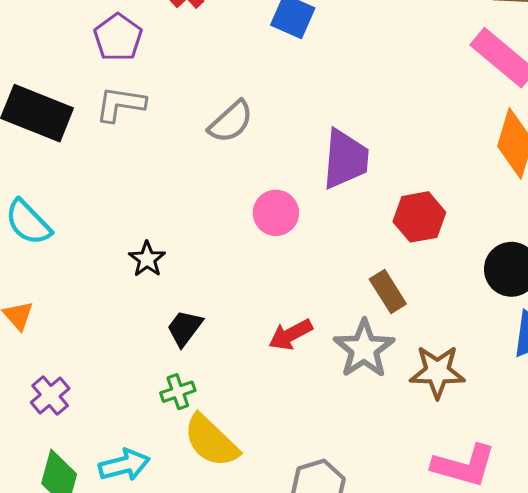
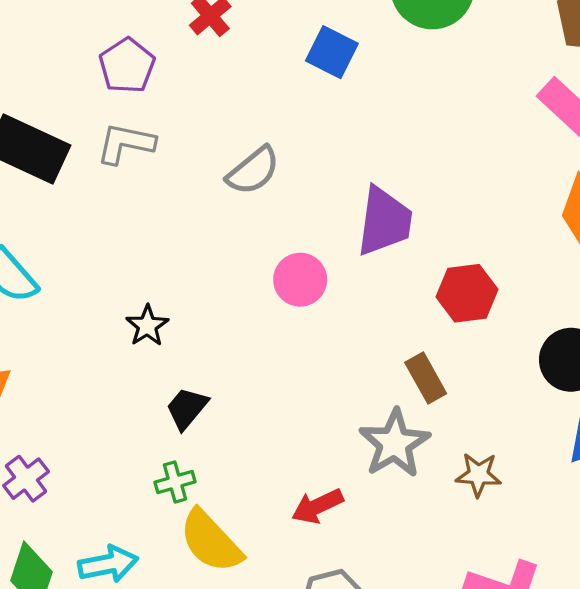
red arrow: (291, 335) -> (317, 506), moved
brown star: (437, 372) -> (478, 475), size x0.7

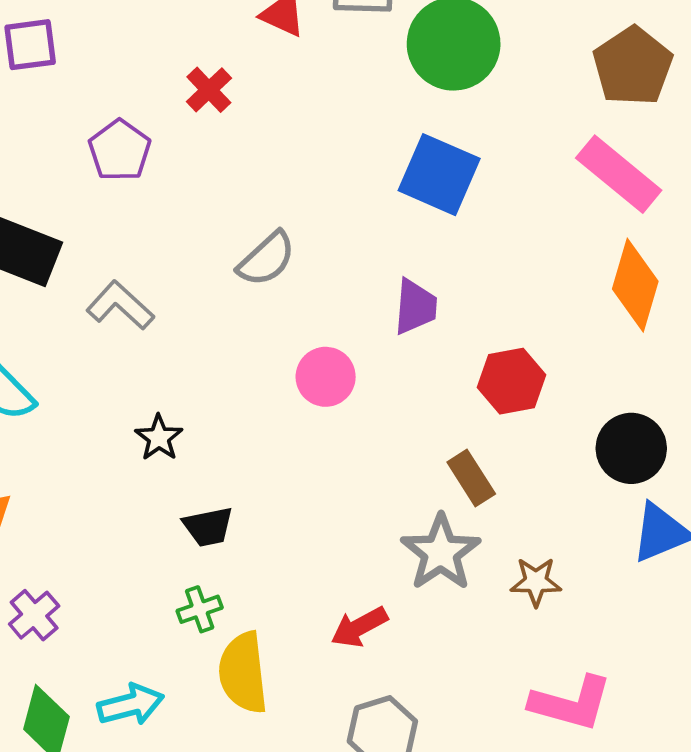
blue square: (332, 52) -> (439, 175), moved, size x1.4
gray L-shape: (126, 144) -> (120, 305), moved, turned 34
purple trapezoid: (384, 221) -> (415, 307), size x0.7
black trapezoid: (187, 408) -> (208, 527), turned -138
yellow semicircle: (211, 541) -> (243, 673), turned 40

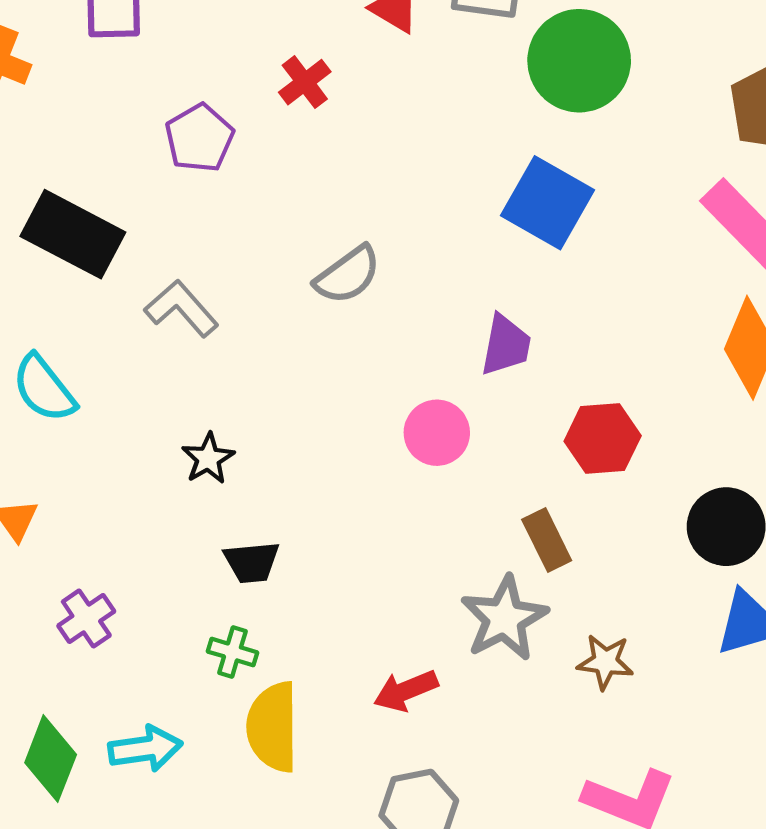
pink circle: (326, 377) -> (437, 433), moved
green cross: (200, 609) -> (232, 652), turned 30
purple cross: (34, 615) -> (86, 619), moved

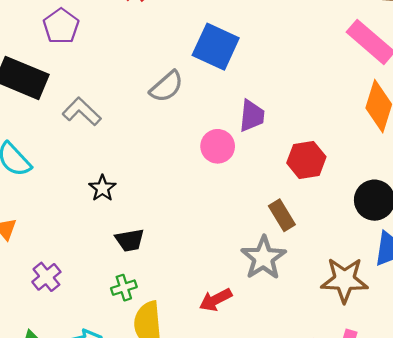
purple pentagon: (199, 138) -> (61, 26), moved
blue square: (548, 203) -> (216, 47), moved
pink circle: (437, 433) -> (218, 146), moved
green cross: (232, 652) -> (124, 288), turned -30
brown star: (605, 662) -> (345, 280), moved, size x1.6

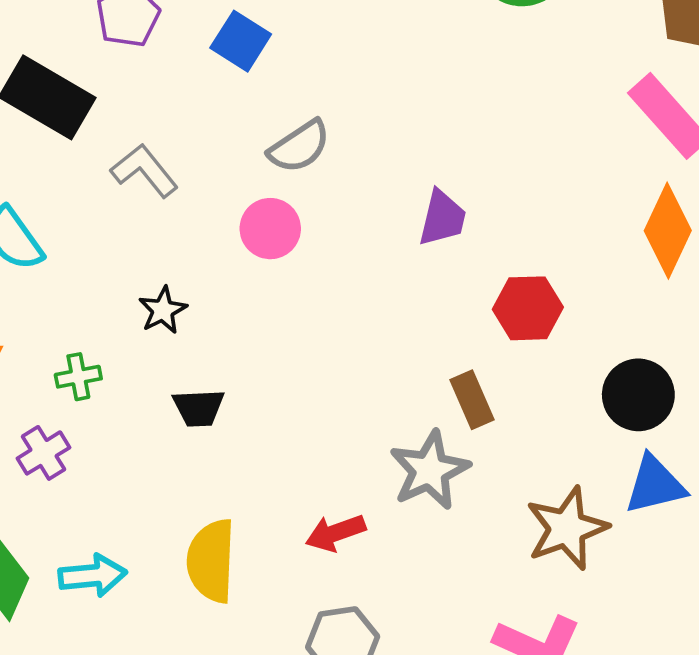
blue square: (216, 47) -> (241, 41), moved, size x0.7
pink circle: (218, 146) -> (270, 229), moved
brown star: (345, 280) -> (567, 528), turned -30
green cross: (124, 288) -> (78, 377), moved

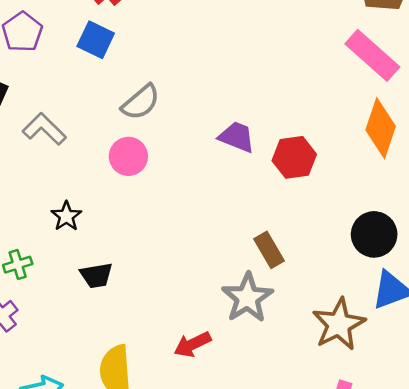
purple trapezoid: (442, 218) -> (237, 137), turned -75
red hexagon: (528, 308) -> (294, 157), moved

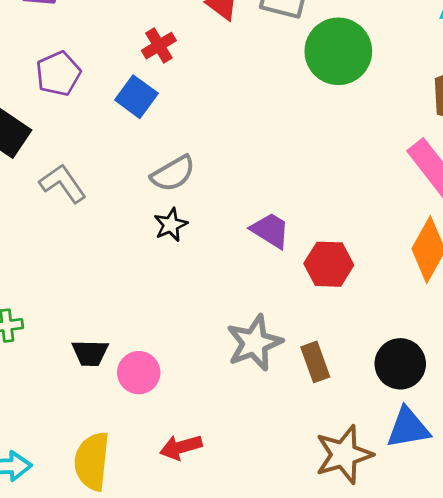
pink circle: (128, 156) -> (139, 373), moved
black star: (66, 216) -> (171, 225), moved
brown rectangle: (269, 250) -> (315, 362), moved
gray star: (247, 298) -> (254, 343), moved

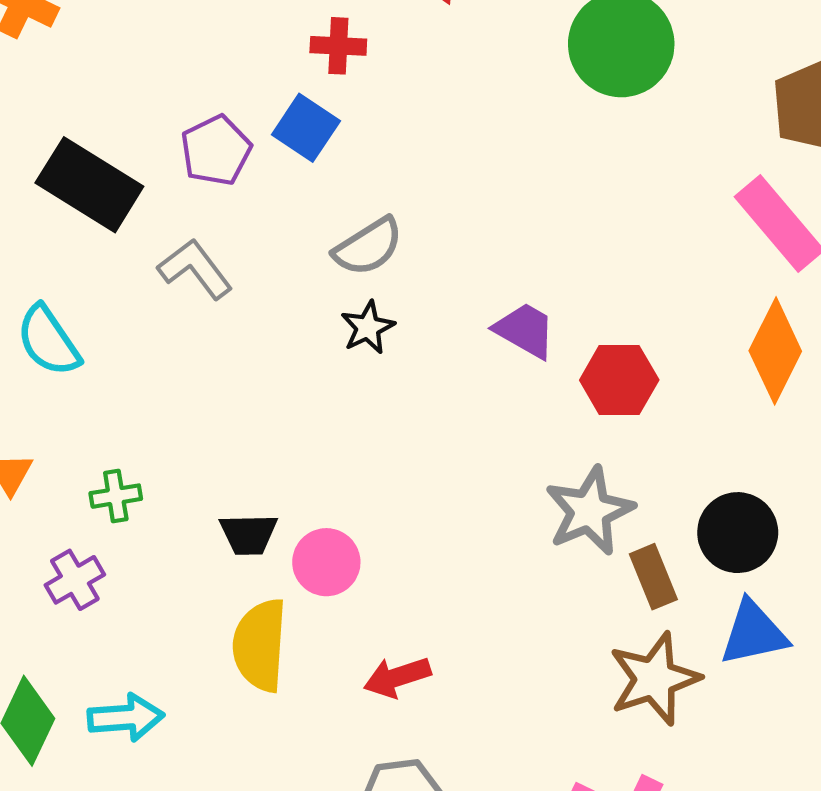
red cross: (159, 46) -> (338, 46), turned 36
purple pentagon: (58, 74) -> (216, 150), moved
gray star: (254, 343) -> (590, 511), moved
brown rectangle: (315, 362) -> (653, 577), moved
yellow semicircle: (92, 461) -> (260, 645), moved

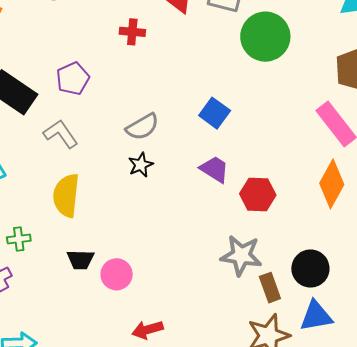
blue square: (306, 128) -> (215, 113), moved
gray star: (590, 511) -> (241, 255), turned 30
yellow semicircle: (260, 645) -> (66, 195), moved

